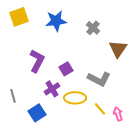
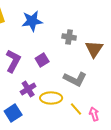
gray cross: (93, 28) -> (69, 37), moved, turned -32
purple square: (66, 69) -> (42, 60), moved

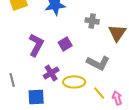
blue square: (13, 113) -> (36, 97), turned 30

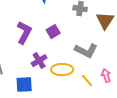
pink arrow: (117, 98) -> (106, 76), moved

